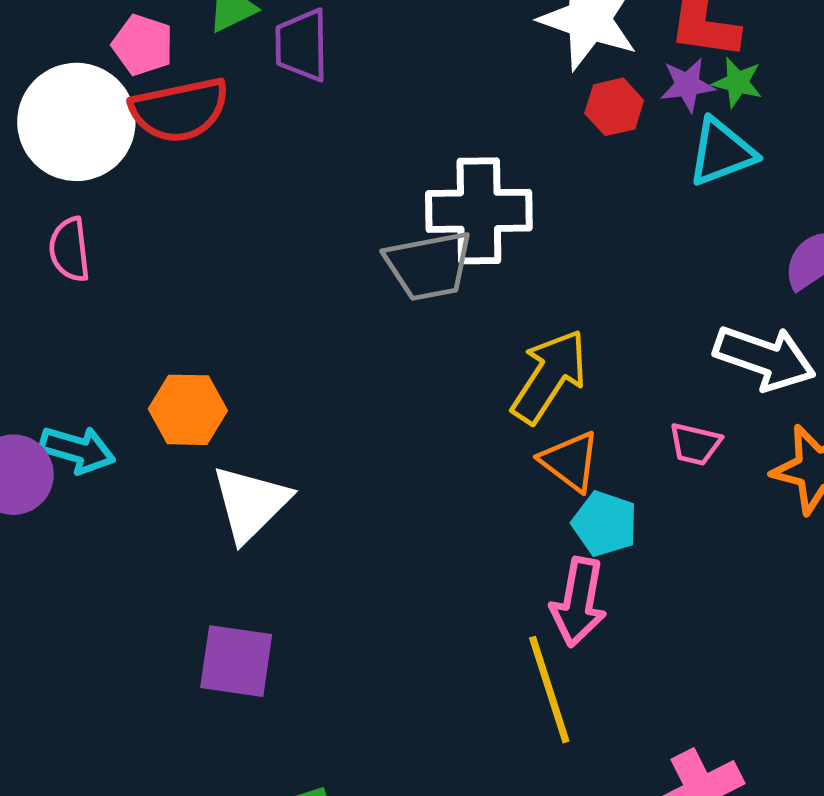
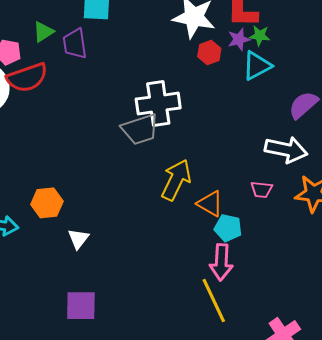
yellow arrow: (549, 376) -> (176, 180), moved
white triangle: (251, 503) -> (78, 239), size x0.6

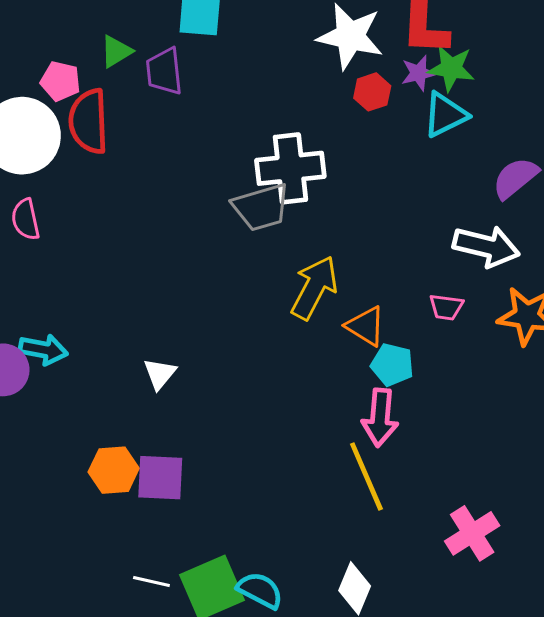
green star: (260, 36) -> (451, 68), size x1.4
red semicircle: (27, 78) -> (89, 121), turned 105
orange hexagon: (47, 203) -> (114, 470), moved

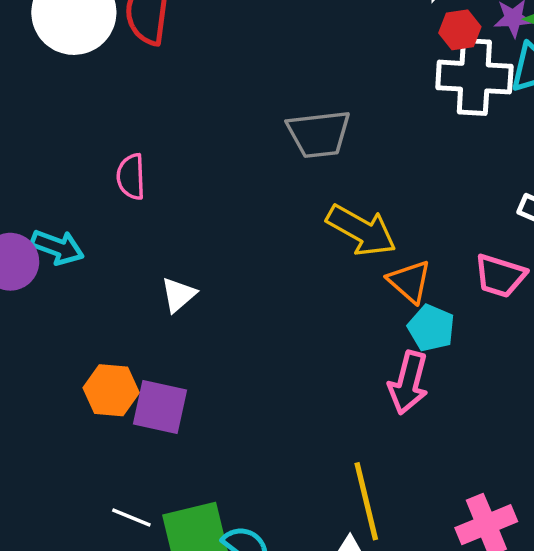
white cross: (290, 168) -> (474, 77), moved
pink semicircle: (25, 219) -> (131, 177), moved
yellow arrow: (314, 288) -> (361, 230), turned 82
pink trapezoid: (446, 307) -> (500, 276), size x1.4
yellow line: (366, 477) -> (366, 501), moved

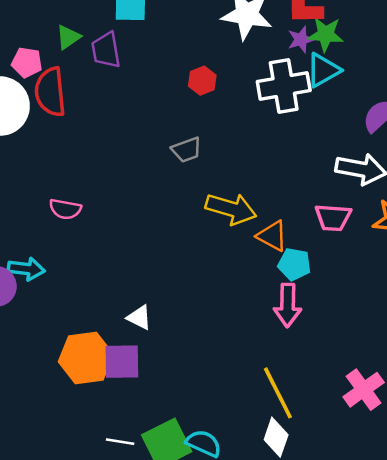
red hexagon: (460, 30) -> (202, 81), moved
gray trapezoid: (319, 134) -> (187, 150), size x0.7
pink semicircle: (131, 177) -> (65, 209), turned -64
white triangle: (179, 295) -> (139, 317), moved, turned -40
orange hexagon: (111, 390) -> (86, 358), size x1.4

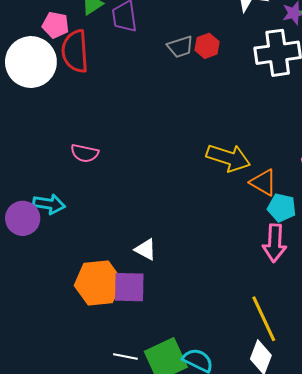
gray trapezoid: (187, 150) -> (180, 47), moved

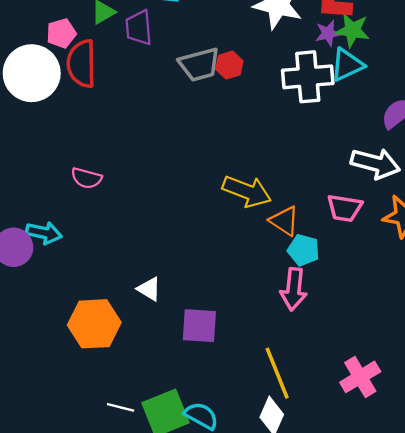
pink pentagon: (56, 25) -> (61, 33), turned -30
gray trapezoid: (180, 47) -> (199, 65), size x1.4
purple square: (129, 287) -> (199, 326), moved

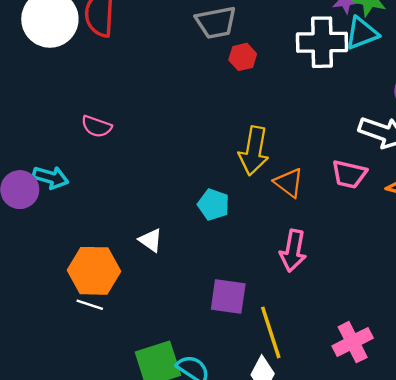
red hexagon: (229, 65) -> (243, 57), moved
yellow arrow: (247, 191) -> (254, 151), turned 75
cyan pentagon: (304, 250) -> (213, 205), moved
purple square: (199, 326) -> (228, 297), moved
white line: (121, 407) -> (90, 305), moved

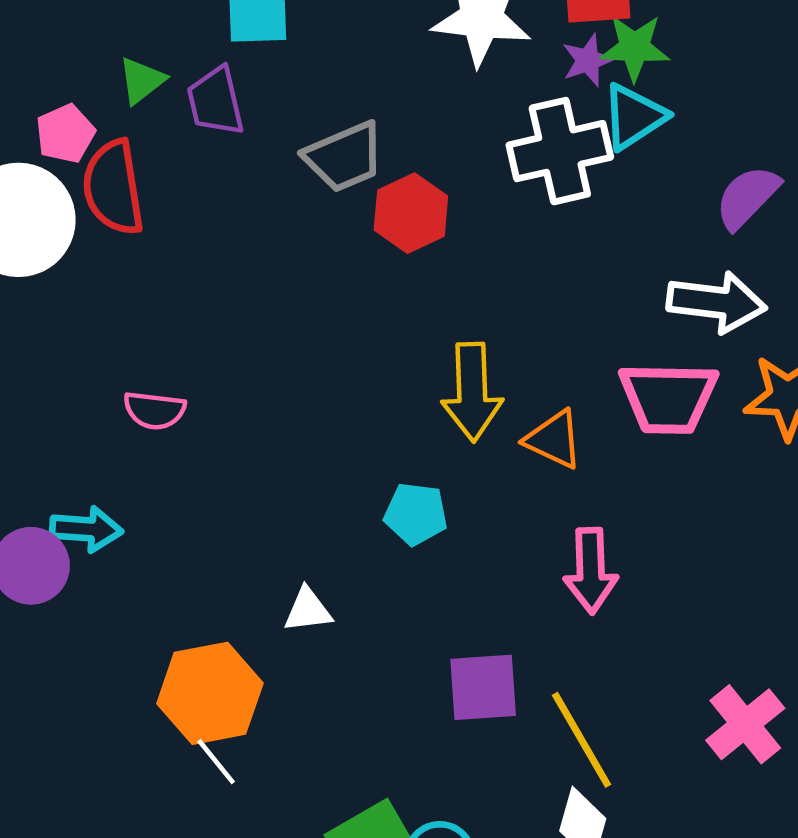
red hexagon: (243, 57) -> (411, 213), size x1.4
pink trapezoid: (349, 174) -> (668, 398), size x1.4
white triangle: (151, 240) -> (308, 610), turned -30
white line: (90, 305) -> (216, 762), turned 45

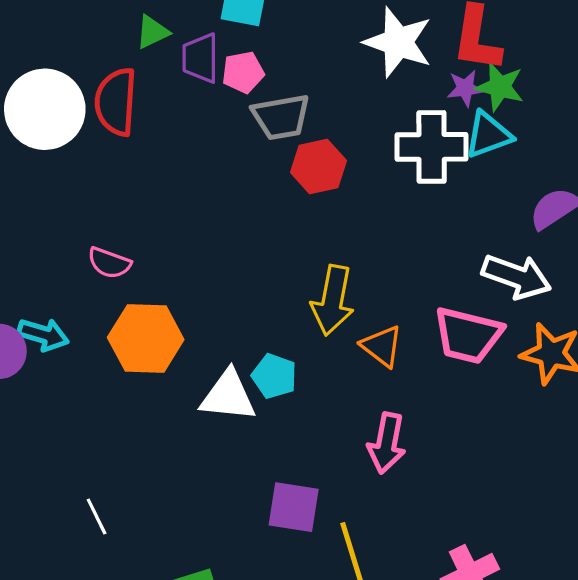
pink pentagon: (65, 134) -> (243, 72), moved
white triangle: (308, 610) -> (228, 396), moved, size x1.6
orange hexagon: (210, 693) -> (146, 338), moved

